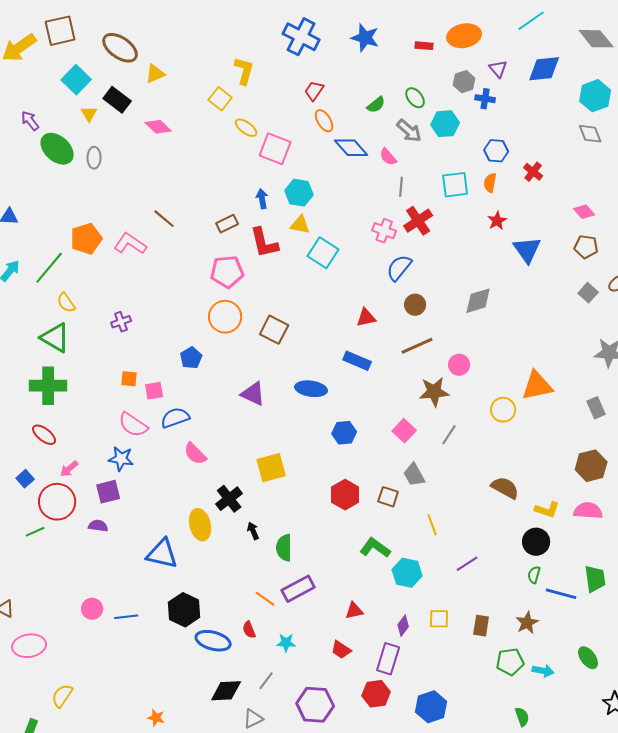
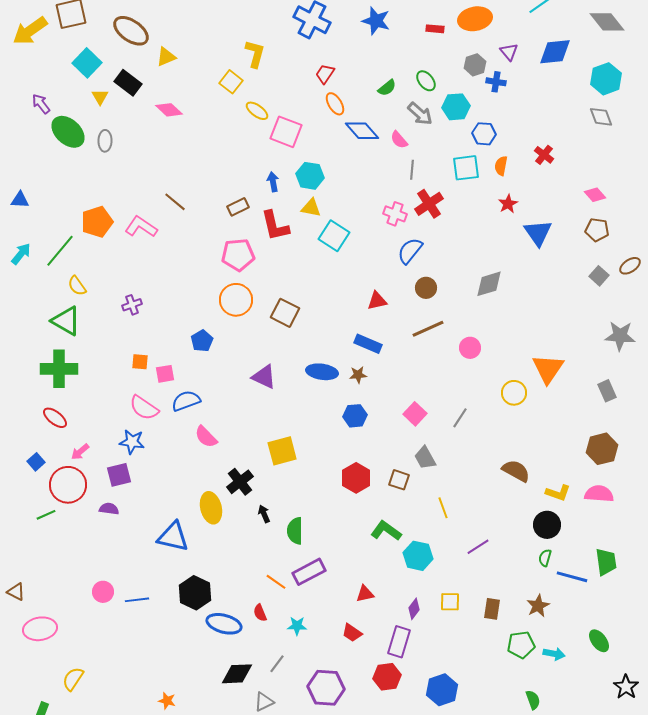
blue hexagon: (496, 151) -> (484, 134), moved
orange triangle: (537, 386) -> (548, 369), turned -44
brown star: (434, 392) -> (358, 375), moved, size x0.6

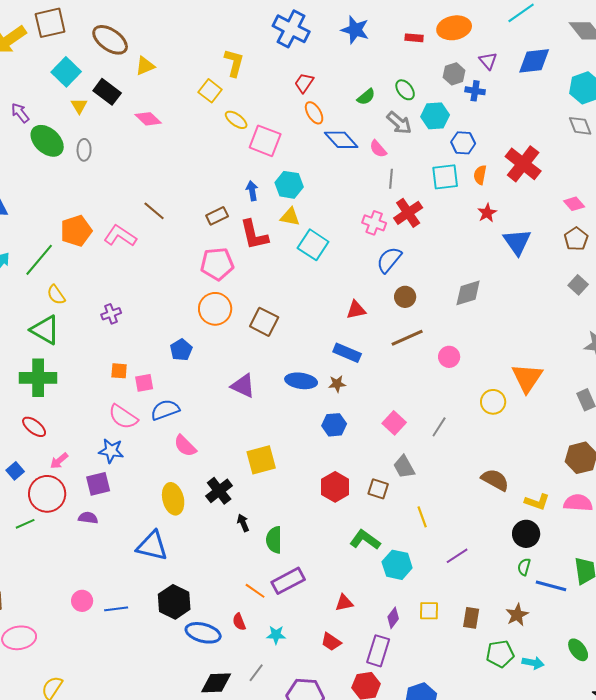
red cross: (544, 155) -> (523, 164), size x1.8
brown pentagon: (597, 230) -> (576, 239), turned 30
yellow ellipse: (211, 508) -> (173, 499), moved

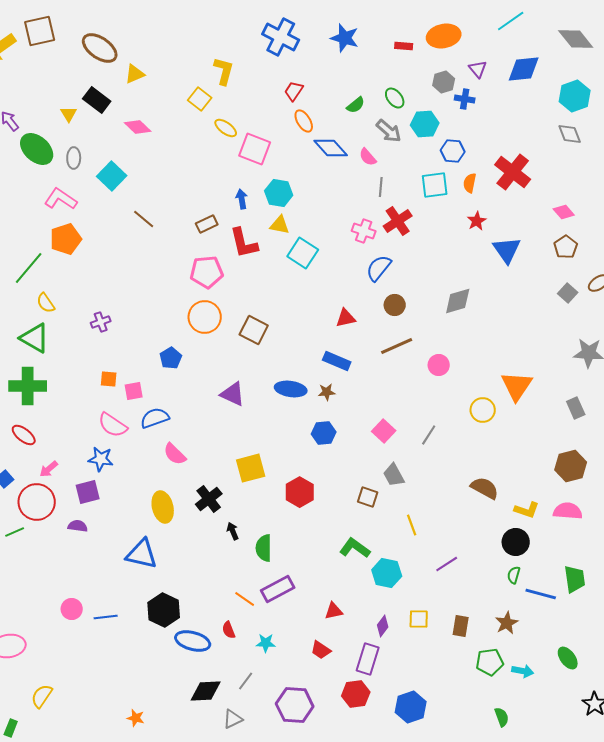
cyan square: (66, 72) -> (112, 176), moved
pink L-shape: (120, 236) -> (61, 199), moved
red hexagon: (335, 487) -> (300, 492), moved

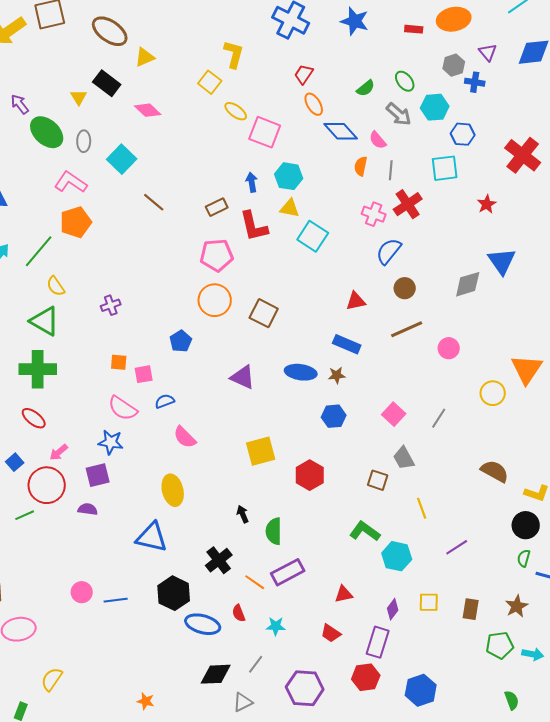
orange semicircle: (470, 183) -> (361, 166), moved
blue triangle: (507, 250) -> (502, 261), moved
blue semicircle: (155, 418) -> (165, 401), size x0.7
black cross: (209, 499) -> (219, 560), moved

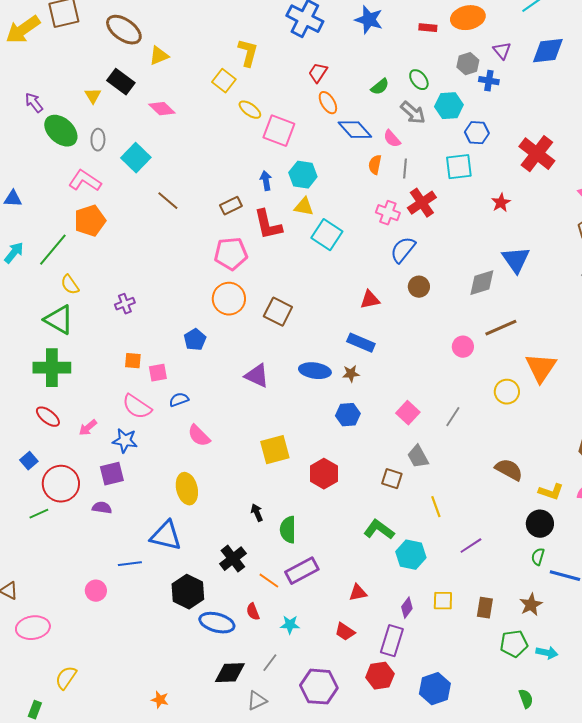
brown line: (407, 329) -> (501, 328), moved
pink arrow: (59, 452) -> (88, 428), moved
blue line: (116, 600) -> (130, 564), moved

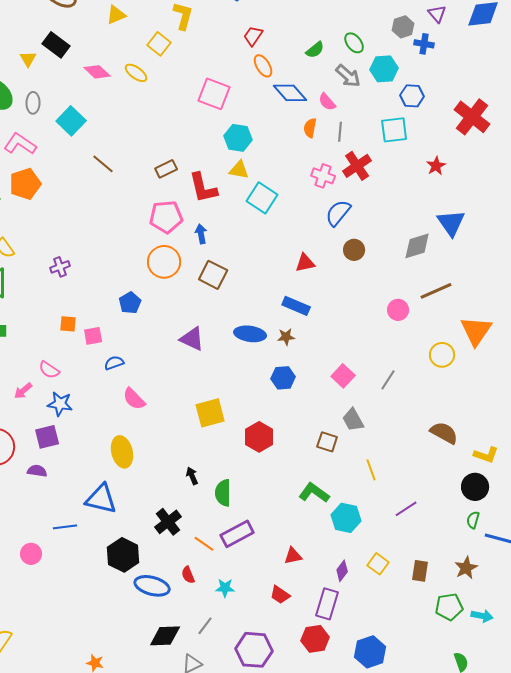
yellow triangle: (159, 56) -> (116, 15), moved
yellow ellipse: (250, 110) -> (136, 73), moved
blue arrow: (266, 181) -> (201, 234), moved
pink semicircle: (137, 407) -> (49, 370), moved, size x0.7
yellow square: (443, 601) -> (378, 564), turned 35

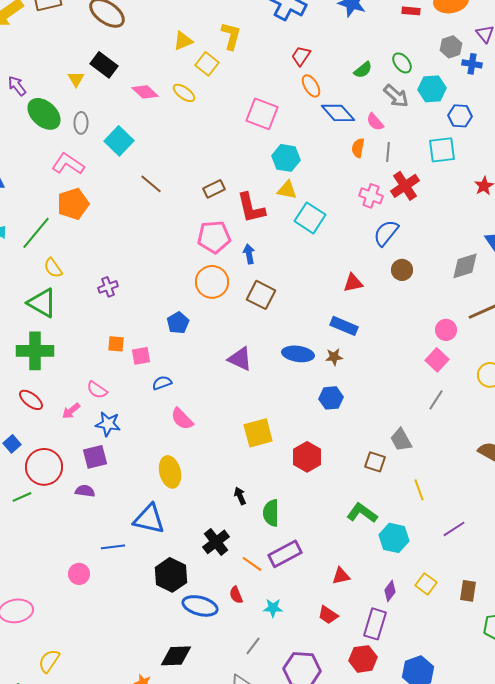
yellow triangle: (116, 15) -> (183, 41), moved
pink square: (343, 376) -> (437, 360), moved
black diamond: (165, 636) -> (176, 656), moved

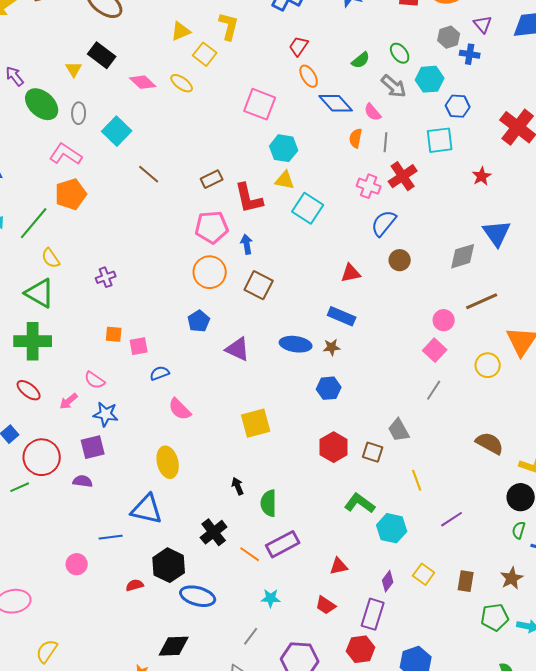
blue pentagon: (178, 323) -> (199, 321), moved
red hexagon: (307, 457) -> (334, 447), moved
red semicircle: (236, 595) -> (135, 585), moved, turned 96

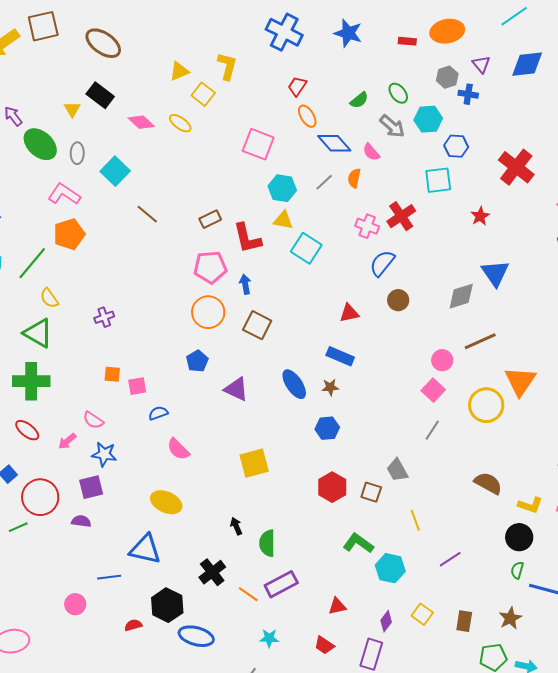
gray line: (386, 142) -> (324, 182), moved, turned 42
blue ellipse: (296, 344) -> (294, 384), turned 48
yellow circle: (488, 365) -> (486, 405), size x1.4
yellow ellipse: (168, 462) -> (166, 502), turned -52

